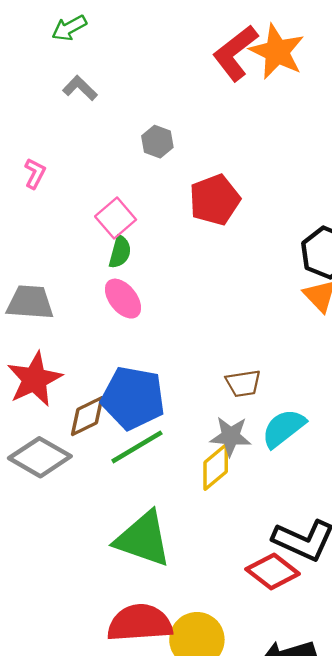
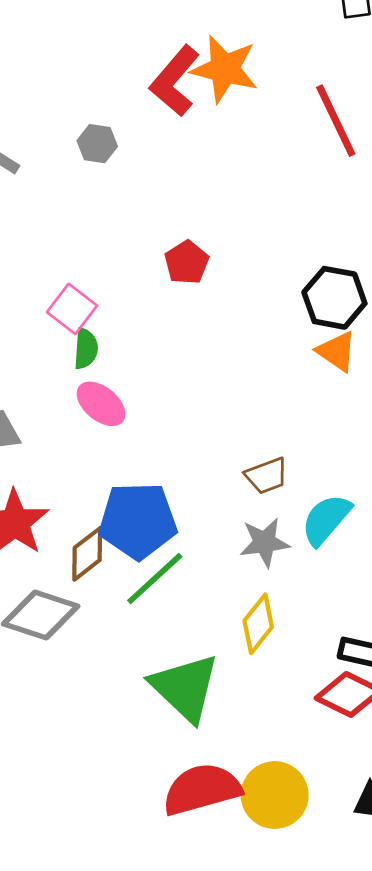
gray hexagon: (157, 142) -> (97, 144), moved
red pentagon: (215, 200) -> (187, 262), size x0.7
yellow diamond: (216, 467) -> (258, 624), moved
green triangle: (143, 539) -> (185, 688), turned 36

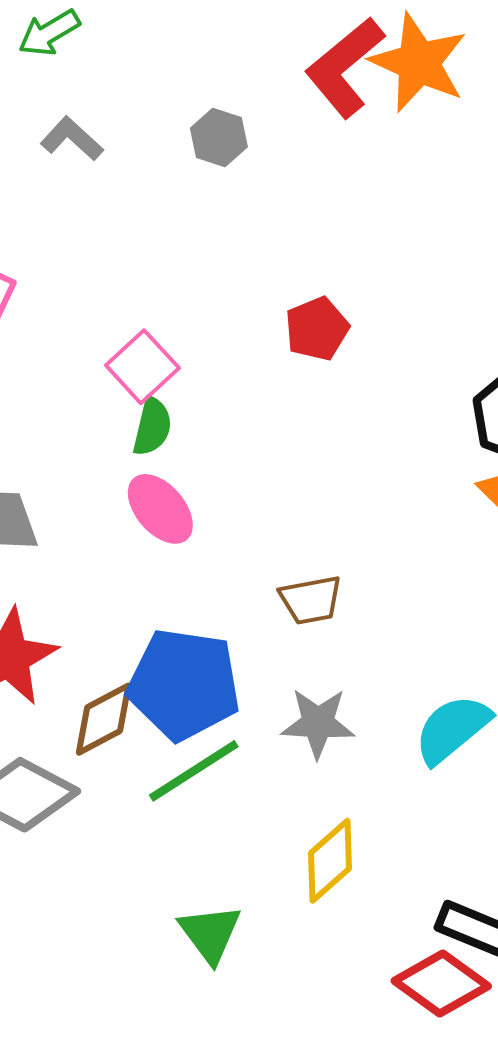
brown trapezoid: (267, 476) -> (311, 600), moved
gray star: (265, 542) -> (318, 723), moved
green triangle: (185, 688) -> (210, 933), size x0.6

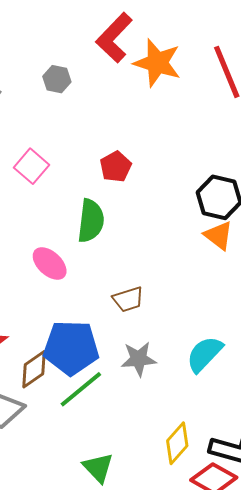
orange star: (419, 63) -> (157, 63), moved
pink square: (142, 367) -> (32, 166), moved
green semicircle: (152, 427) -> (91, 221), moved, size x1.5
yellow diamond: (330, 861) -> (177, 443), moved

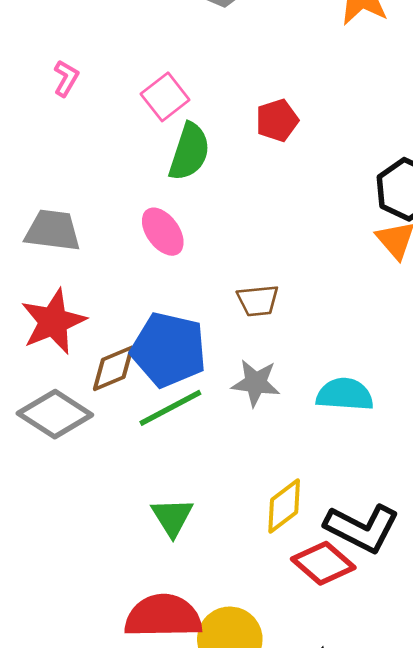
green semicircle: (91, 221) -> (189, 152), moved
cyan semicircle: (205, 354) -> (345, 394), turned 39

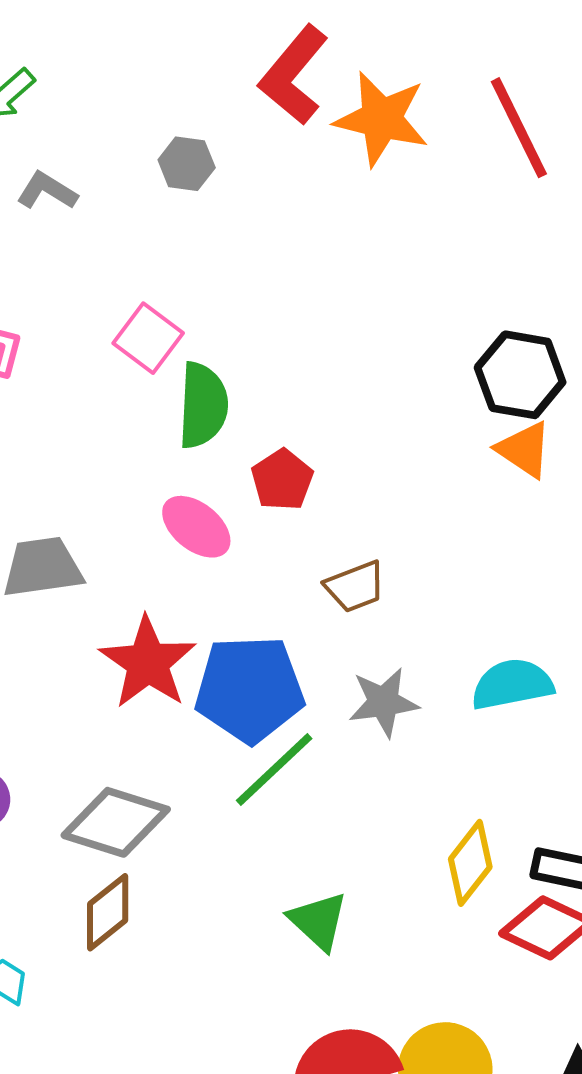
red pentagon: (277, 120) -> (282, 480), moved
red star: (53, 322) -> (148, 663), moved
brown diamond: (113, 368) -> (108, 912), moved

